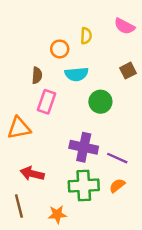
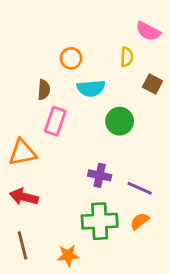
yellow semicircle: (86, 36) -> (127, 57), moved
brown square: (128, 71) -> (152, 84), turned -35
purple cross: (84, 147) -> (100, 175), size x0.7
red arrow: (32, 174) -> (24, 197), moved

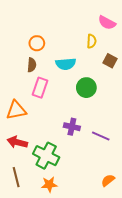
orange circle: (71, 58) -> (37, 43), moved
green cross: (100, 221) -> (46, 156), moved, turned 30
orange semicircle: (140, 221) -> (108, 180), moved

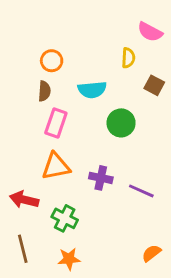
orange triangle: (16, 110) -> (56, 166), moved
green cross: (46, 156) -> (65, 218), size x0.7

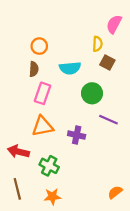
pink semicircle: (150, 32) -> (114, 24), turned 90
brown square: (154, 85) -> (107, 63), moved
purple line: (141, 191) -> (108, 120), moved

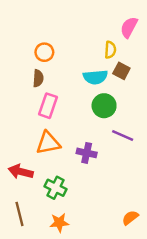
cyan semicircle: (70, 68) -> (95, 77), moved

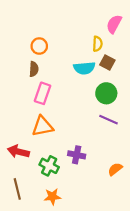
green circle: (104, 106) -> (106, 93), moved
purple cross: (87, 153) -> (77, 155), moved
orange semicircle: (130, 218) -> (115, 169), moved

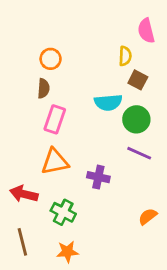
pink semicircle: (114, 24) -> (146, 31), turned -42
cyan semicircle: (84, 68) -> (108, 102), moved
purple cross: (77, 155) -> (98, 177), moved

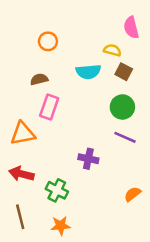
yellow semicircle: (125, 56) -> (112, 50), turned -78
orange circle: (51, 59) -> (48, 41), moved
brown semicircle: (43, 88) -> (39, 79), turned -108
cyan semicircle: (108, 102) -> (88, 72), moved
orange triangle: (55, 162) -> (23, 133), moved

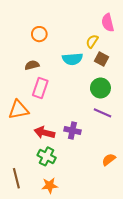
yellow semicircle: (112, 50) -> (92, 41), turned -72
red arrow: (21, 174) -> (44, 133), moved

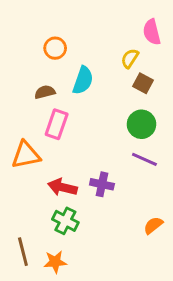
cyan semicircle: (72, 59) -> (83, 80), moved, turned -66
orange star: (50, 185) -> (55, 262), moved

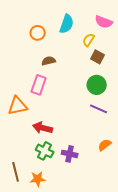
pink semicircle: (152, 32) -> (104, 22), turned -54
cyan semicircle: (83, 80) -> (67, 24), moved
brown semicircle: (45, 92) -> (49, 61), moved
purple cross: (102, 184) -> (70, 154), moved
orange semicircle: (153, 225) -> (105, 145), moved

